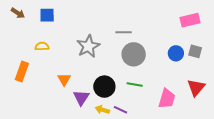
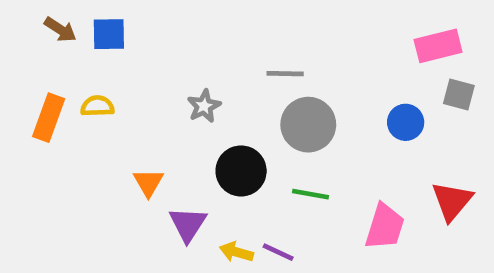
brown arrow: (18, 13) -> (60, 30), moved
gray star: (88, 46) -> (204, 106), size x0.6
gray square: (195, 51) -> (459, 94), moved
orange rectangle: (22, 71) -> (49, 118), moved
black circle: (104, 87) -> (241, 171), moved

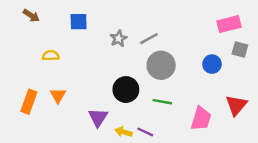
blue square: (109, 34) -> (79, 22), moved
gray line: (285, 74) -> (149, 39), turned -30
gray star: (204, 106) -> (119, 39), moved
orange rectangle: (49, 118) -> (29, 102), moved
orange triangle: (148, 183) -> (58, 96), moved

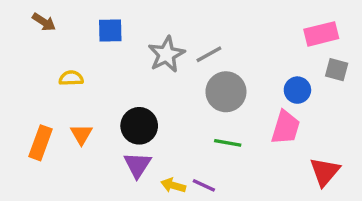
gray star: (119, 39) -> (166, 54), size x1.5
black circle: (126, 90) -> (139, 126), moved
red triangle: (236, 105) -> (325, 172), moved
pink trapezoid: (201, 119) -> (286, 128), moved

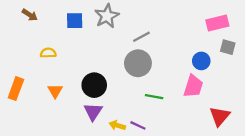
gray star: (166, 54) -> (107, 16), moved
gray circle: (226, 92) -> (138, 63), moved
orange rectangle: (40, 143) -> (16, 89), moved

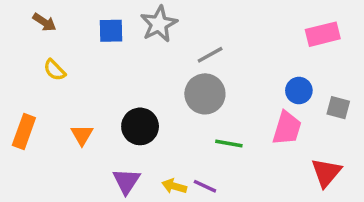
gray square: (228, 47) -> (338, 108), moved
yellow semicircle: (48, 53) -> (55, 70), moved, turned -133
purple triangle: (93, 112) -> (126, 181), moved

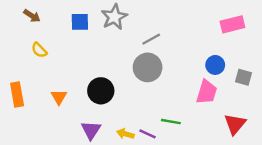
orange rectangle: (24, 132) -> (17, 94), turned -30
green line: (229, 143) -> (171, 122), moved

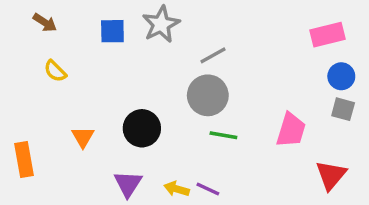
blue circle: (215, 65) -> (341, 76), moved
orange rectangle: (17, 94) -> (24, 159), moved
green line: (171, 122) -> (223, 135), moved

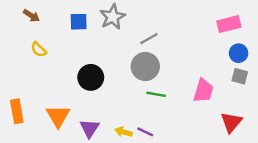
black circle: (142, 128) -> (91, 77), moved
orange triangle: (83, 137) -> (58, 116), moved, size x1.5

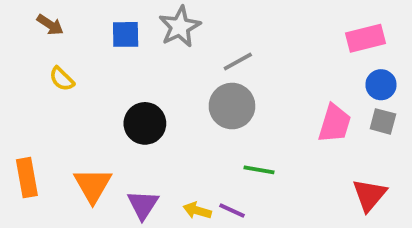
pink trapezoid: (203, 91) -> (335, 123), moved
green line: (156, 94) -> (259, 170), moved

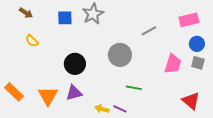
gray line: (238, 62) -> (149, 31), moved
orange rectangle: (27, 178) -> (14, 92), turned -36
red triangle: (369, 195) -> (191, 101), turned -30
purple triangle: (143, 205) -> (74, 93), moved, turned 42

